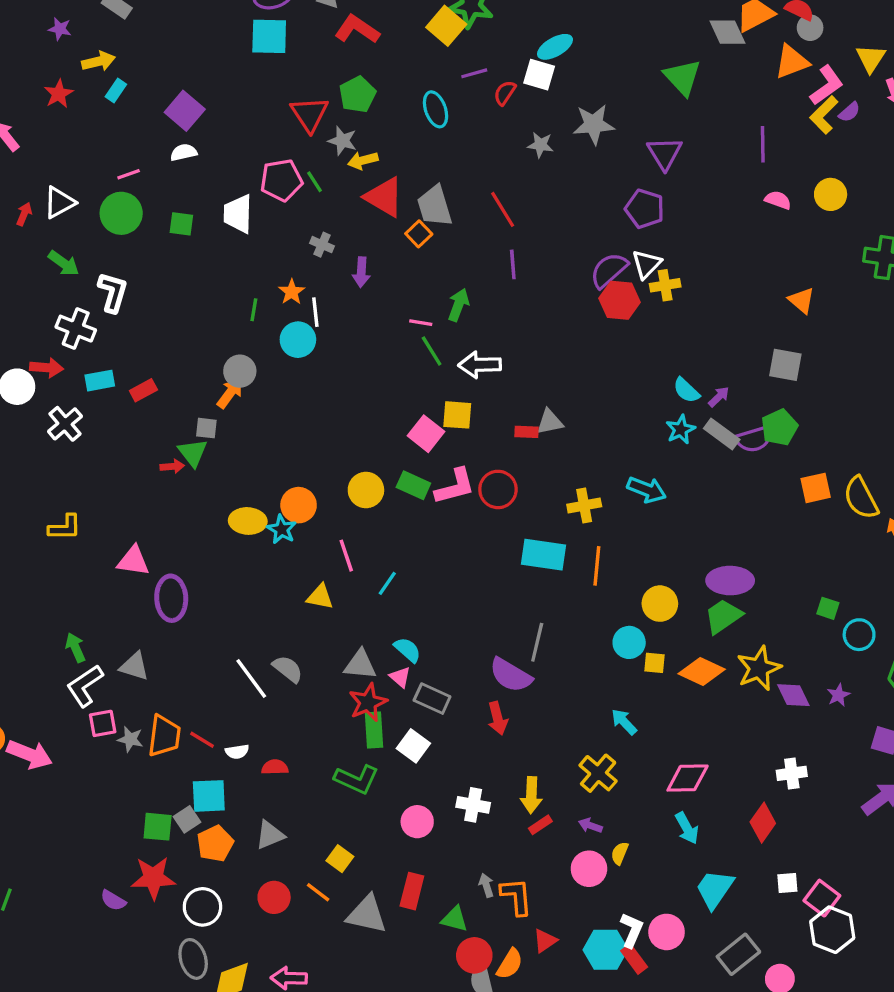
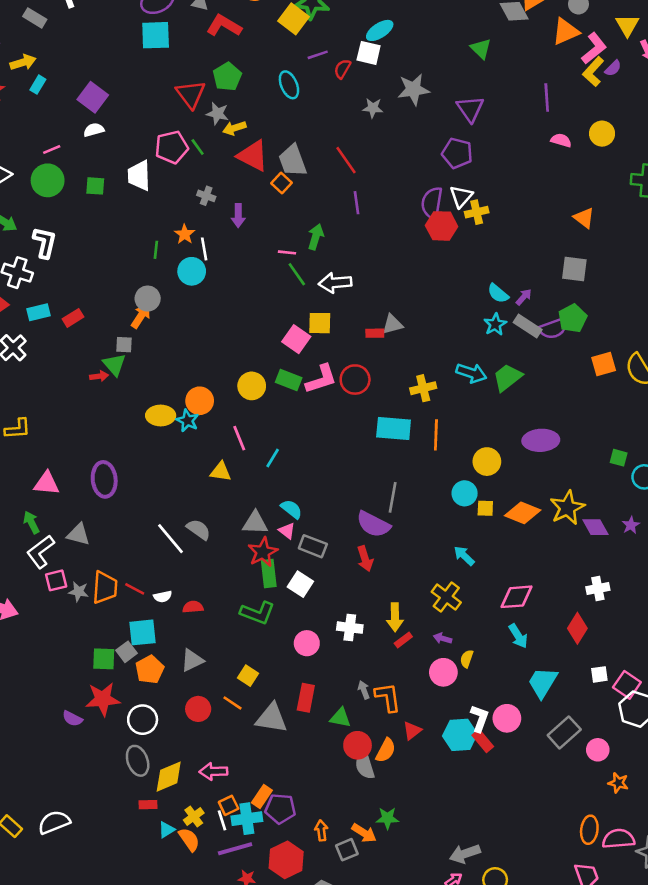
green triangle: (682, 77) -> (481, 49), size x0.7
purple semicircle: (609, 270) -> (432, 203), turned -36
pink triangle: (133, 561) -> (47, 483), moved
green trapezoid: (723, 616) -> (507, 378), moved

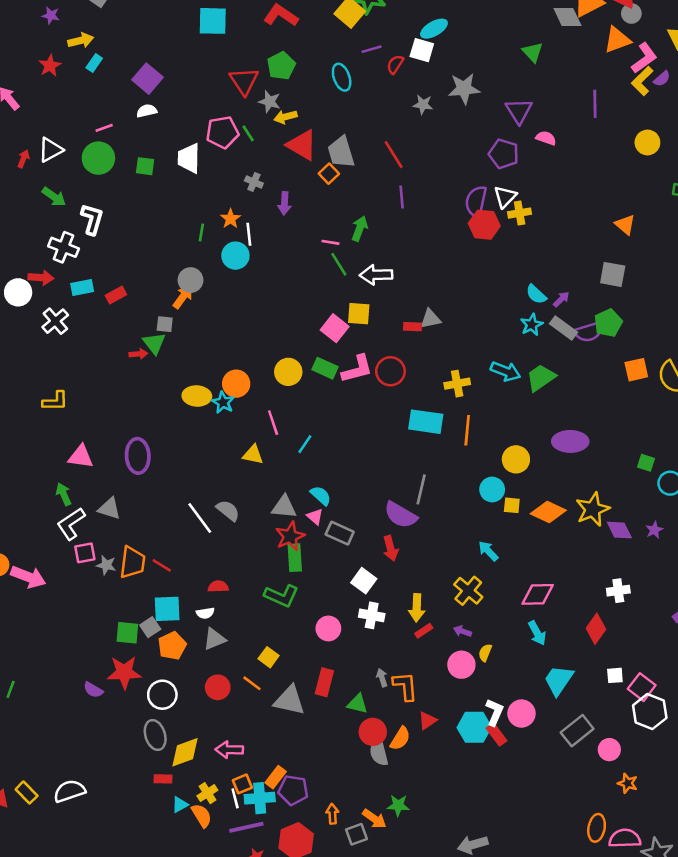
pink semicircle: (561, 140) -> (546, 138), moved
white square: (300, 584) -> (364, 581), moved
white semicircle: (163, 596) -> (205, 613), moved

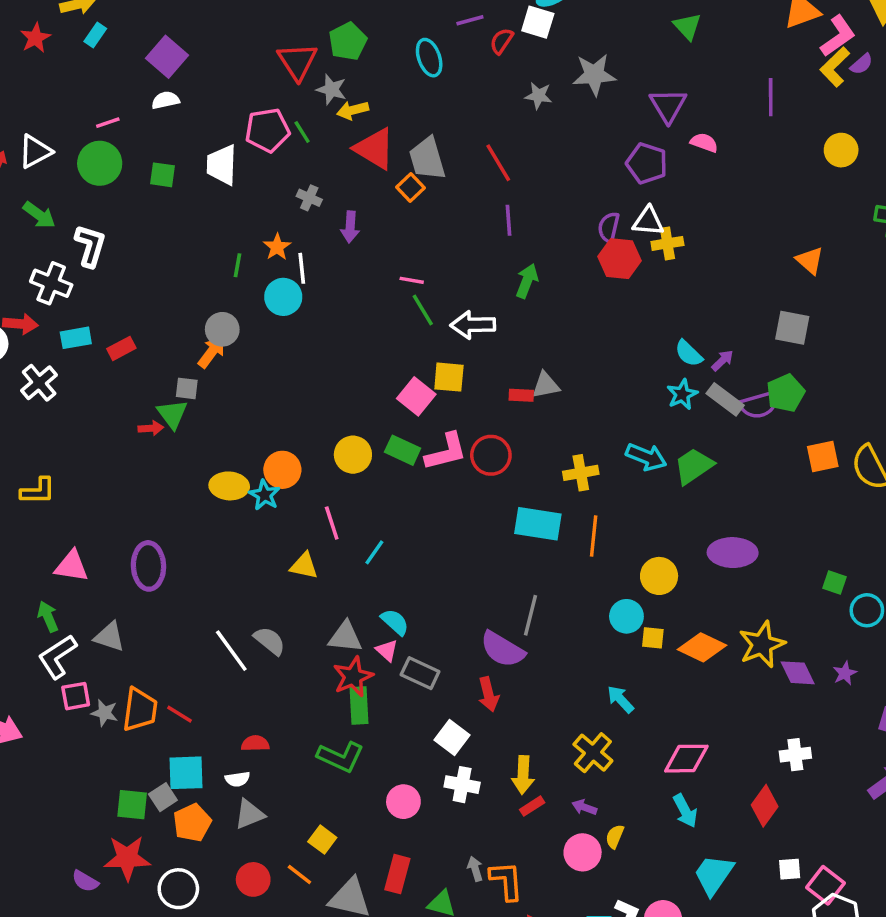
white triangle: (505, 197) -> (648, 221), turned 50
purple semicircle: (476, 201) -> (609, 227), size x0.7
green arrow: (360, 228) -> (527, 281), moved

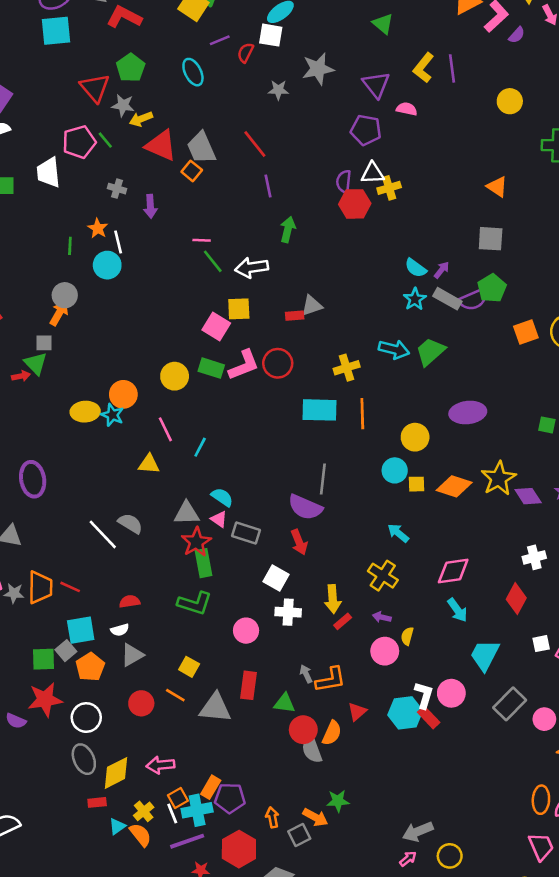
yellow L-shape: (835, 67) -> (423, 68), moved
orange L-shape: (506, 881) -> (331, 680), turned 92

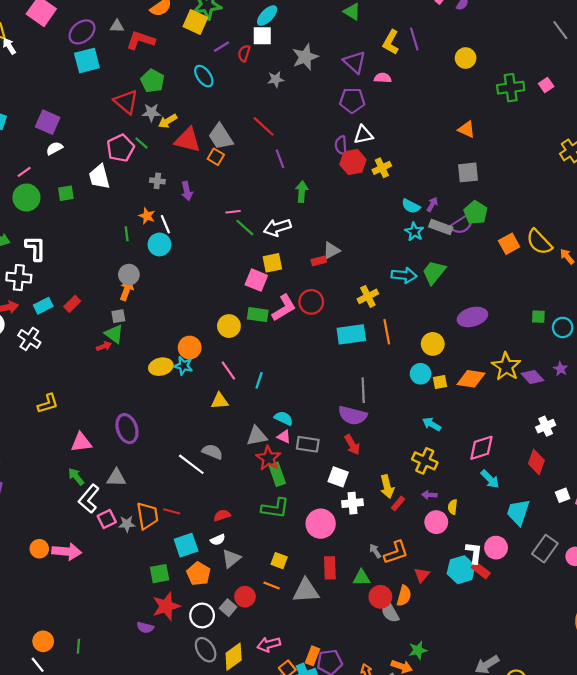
yellow cross: (389, 188) -> (382, 168), moved
pink circle: (246, 631) -> (321, 524), size x1.4
gray square: (66, 651) -> (228, 608), moved

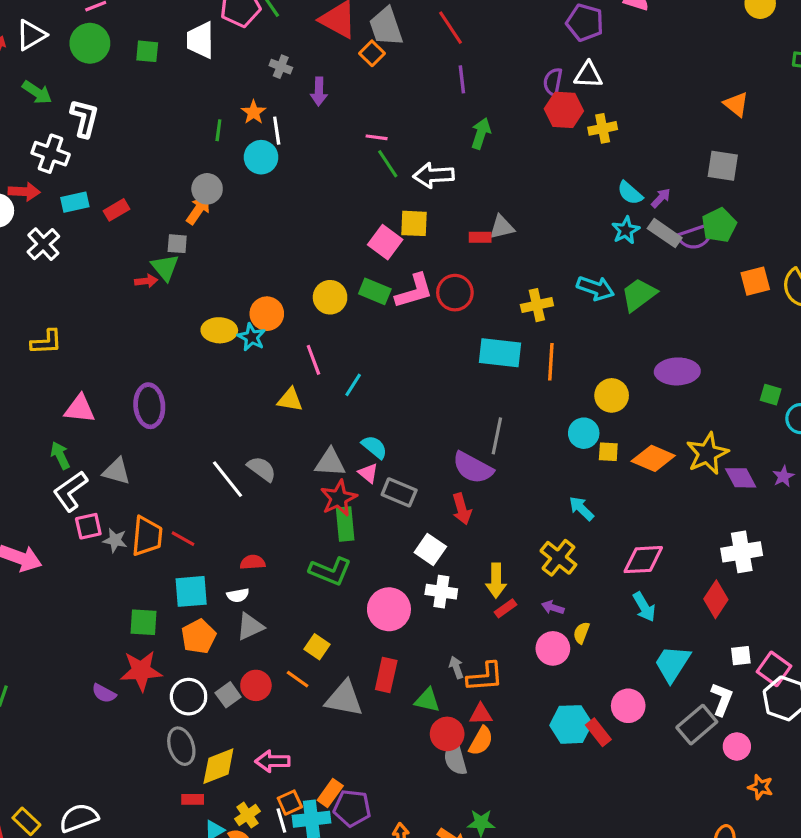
white cross: (546, 426) -> (742, 552), size x1.4
white L-shape: (474, 553) -> (722, 699), moved
red triangle: (422, 575) -> (481, 714), moved, turned 35

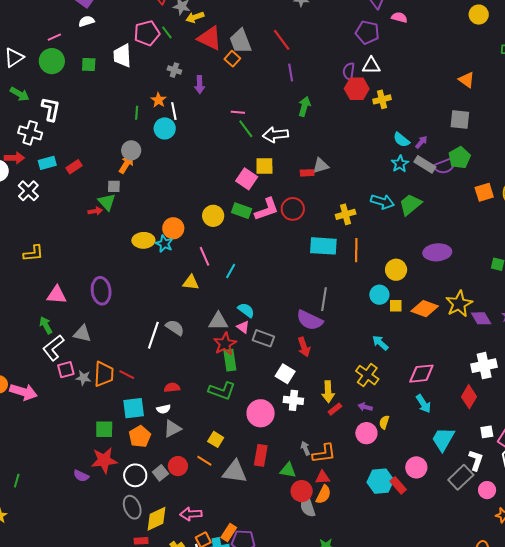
white line: (227, 479) -> (153, 335), turned 60

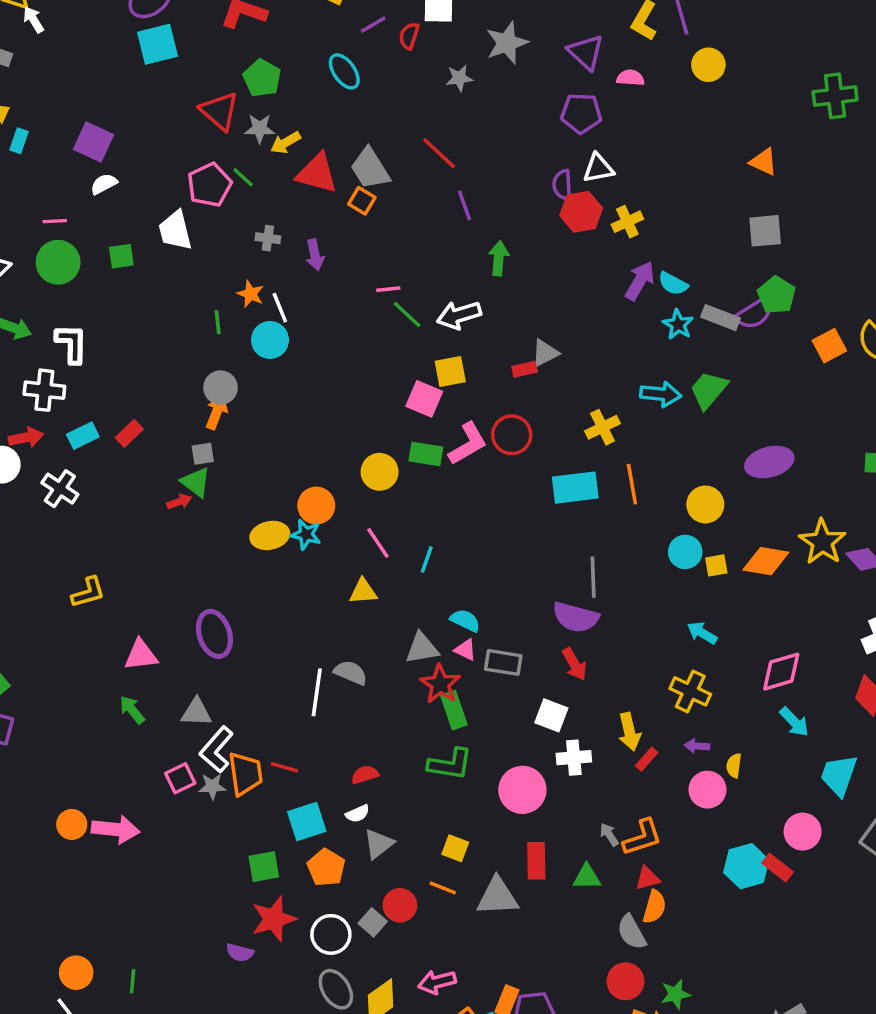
yellow circle: (479, 15) -> (708, 65), moved
pink line: (54, 37) -> (55, 221), turned 32
purple arrow: (421, 142) -> (640, 281), moved, size x1.6
white L-shape: (53, 348) -> (217, 750), moved
red circle: (302, 491) -> (625, 981), moved

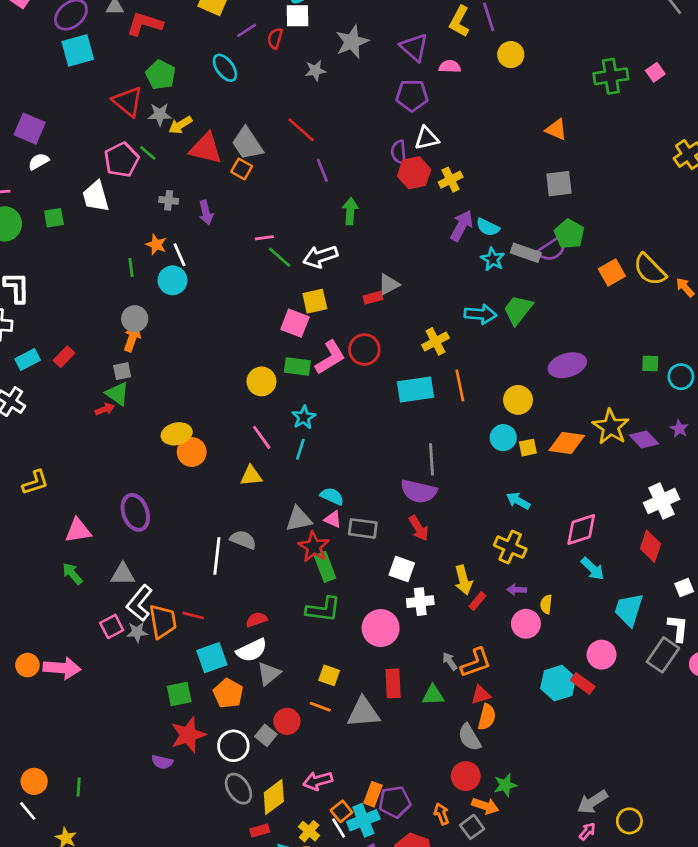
orange circle: (316, 506) -> (192, 452), moved
cyan star: (306, 534) -> (304, 417), moved, turned 30
white semicircle: (358, 814) -> (252, 650), size x1.6

